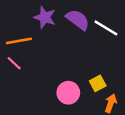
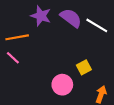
yellow square: (98, 83) -> (84, 67), moved

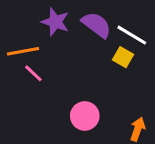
pink line: (13, 58) -> (33, 73), moved
yellow square: (84, 67) -> (123, 57), moved, turned -32

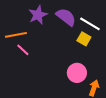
purple star: (55, 22) -> (38, 15), turned 30
pink circle: (85, 116) -> (77, 73), moved

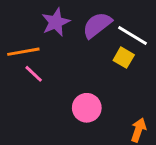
purple semicircle: (66, 17) -> (97, 25), turned -75
pink circle: (77, 73) -> (87, 108), moved

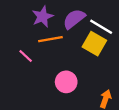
orange line: (23, 52) -> (50, 39), moved
yellow square: (124, 58) -> (94, 44), size x1.5

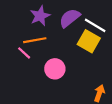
orange line: (50, 39) -> (35, 40), moved
pink circle: (66, 82) -> (55, 69), moved

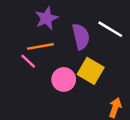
purple semicircle: (70, 18) -> (81, 37), moved, turned 115
yellow square: (89, 41) -> (91, 71), moved

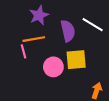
pink line: (28, 61) -> (23, 51), turned 32
yellow square: (91, 71) -> (76, 60), turned -35

